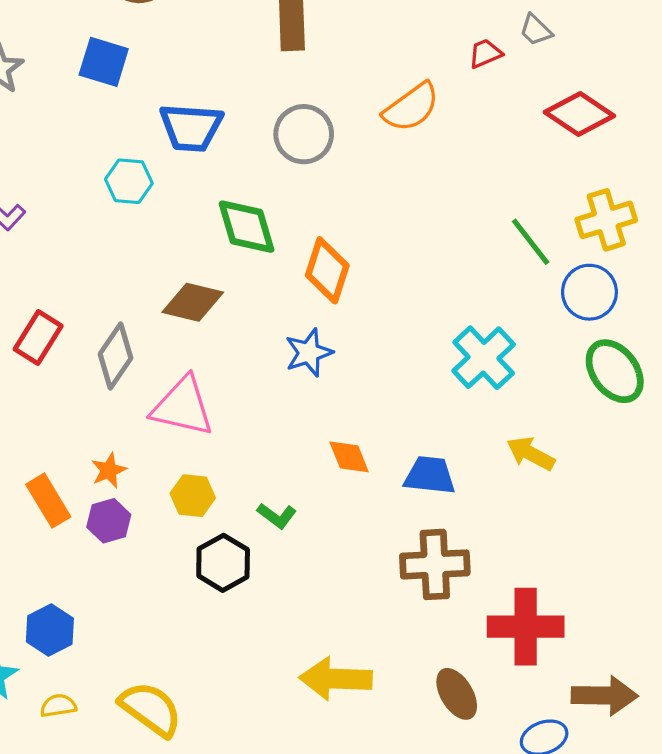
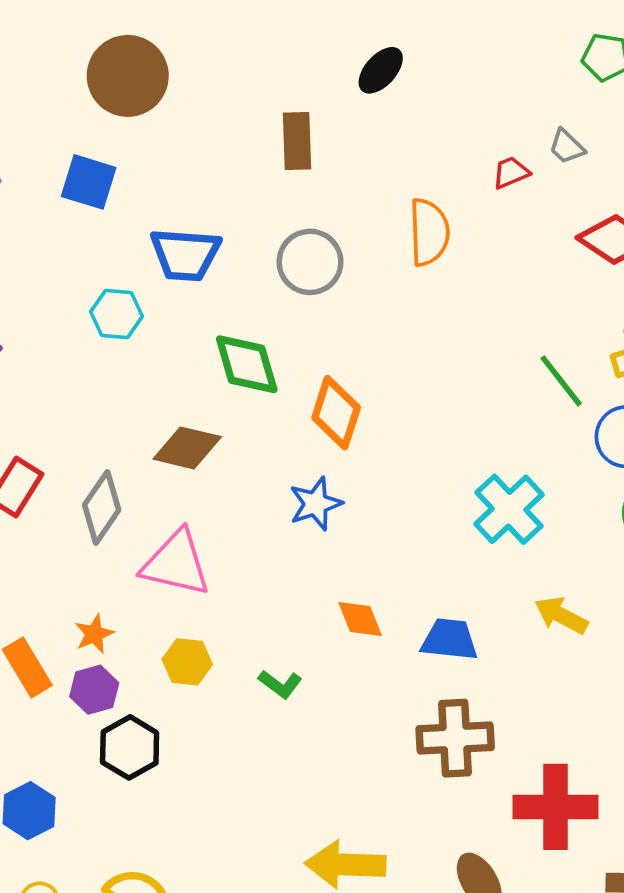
orange semicircle: (411, 107) -> (429, 232), turned -56
black hexagon: (223, 563) -> (130, 747), moved

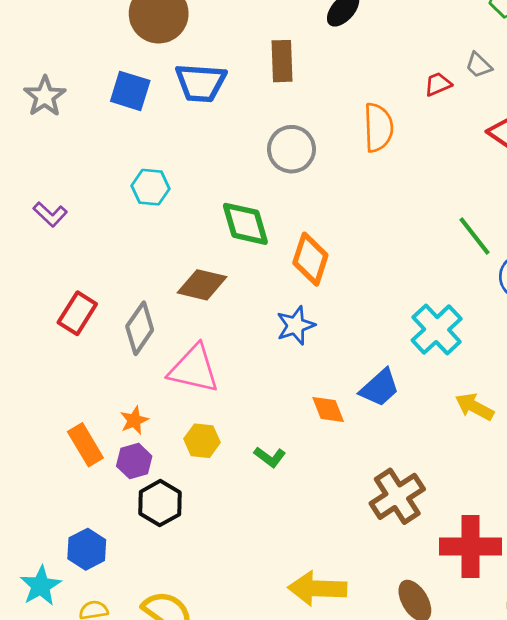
blue trapezoid: (185, 254) -> (201, 83), moved
blue trapezoid: (449, 640) -> (380, 388), moved, turned 132
brown cross: (455, 738) -> (397, 496), turned -30

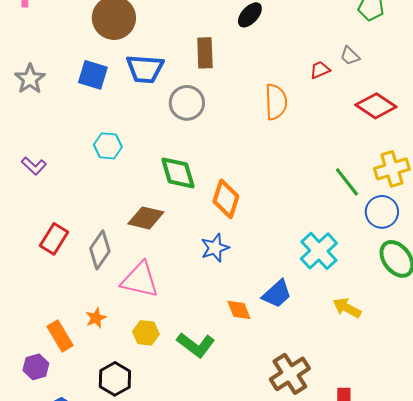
gray circle: (292, 149) -> (187, 103), moved
green L-shape: (270, 457) -> (196, 345), size x1.6
purple hexagon: (134, 461) -> (36, 367), moved

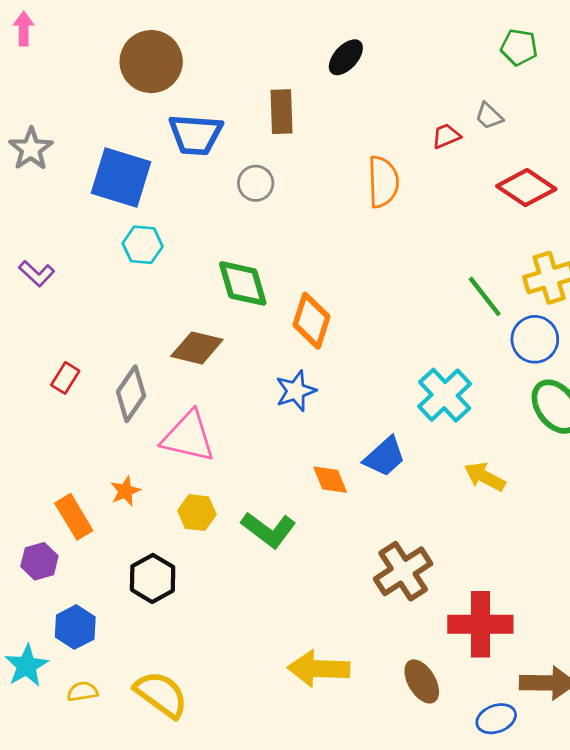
blue square: (93, 75) -> (121, 178), moved, size x1.4
gray circle: (187, 103) -> (256, 183), size x0.7
red rectangle: (54, 239) -> (65, 378), size x0.7

